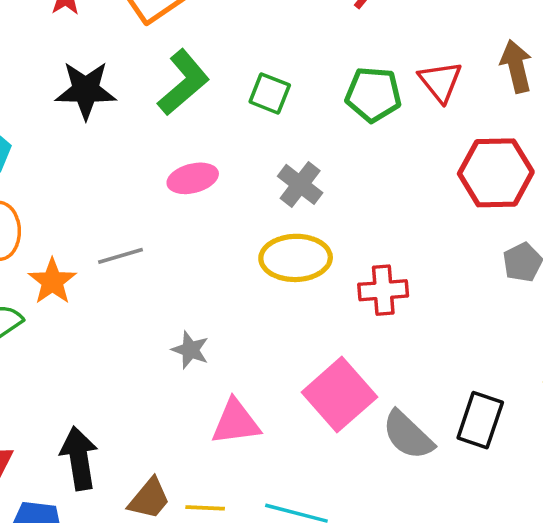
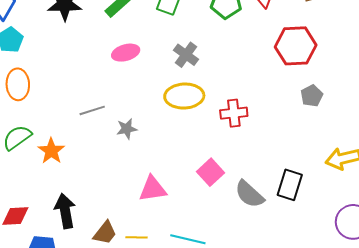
gray line: (120, 256) -> (92, 110), moved
orange star: (52, 281) -> (51, 151), moved
gray star: (190, 350) -> (127, 129), moved, turned -30
pink square: (339, 395) -> (210, 172), size x0.7

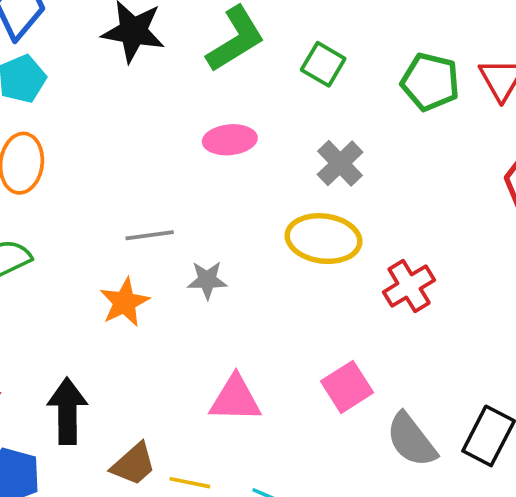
red cross: (234, 113) -> (409, 286), turned -36
orange star: (51, 151) -> (124, 302), moved

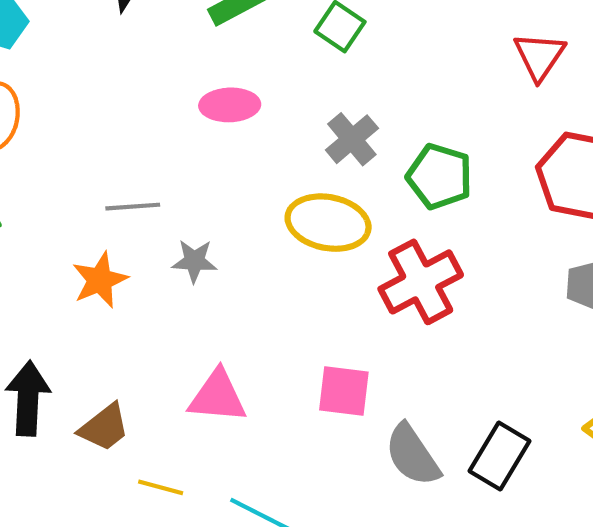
green pentagon: (430, 82) -> (440, 176), moved
red cross: (409, 286) -> (421, 282), size x1.4
pink square: (347, 387) -> (344, 391), turned 36
brown trapezoid: (134, 464) -> (104, 427), moved

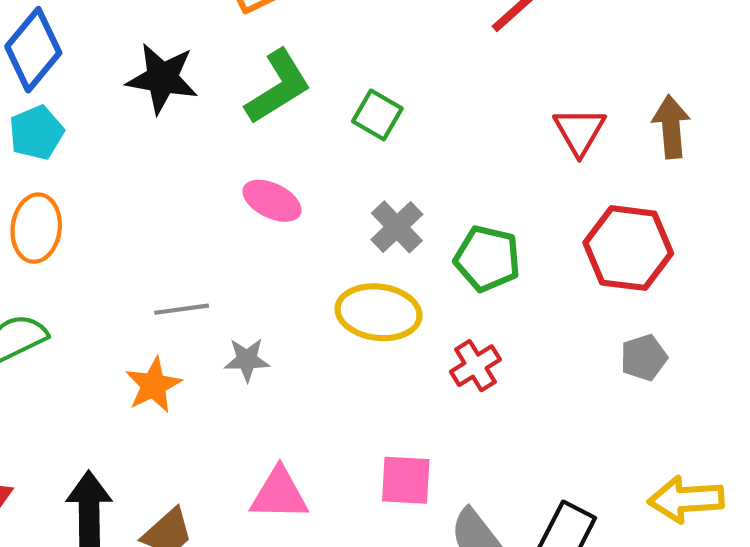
pink ellipse: (230, 105) -> (272, 201), turned 32
red cross: (421, 282) -> (475, 366), size x0.6

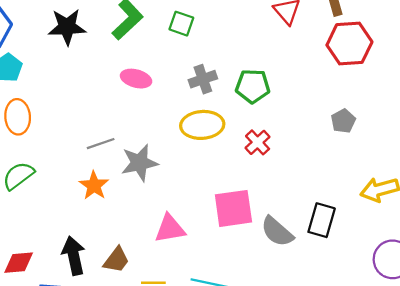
gray cross: (397, 227) -> (203, 79), turned 36
red hexagon: (628, 248) -> (349, 43), moved
gray star: (247, 360) -> (139, 163), size x1.6
pink square: (406, 480) -> (233, 208), size x1.4

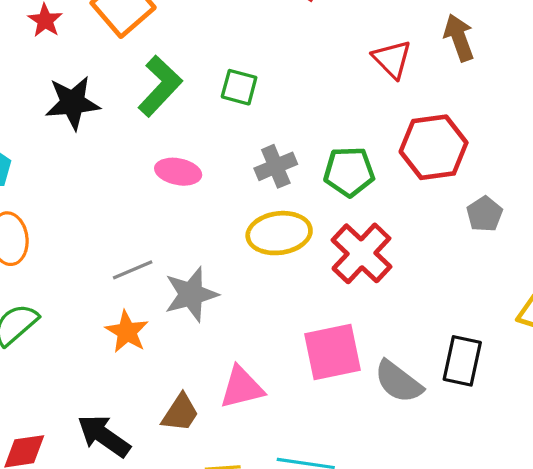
red hexagon: (349, 43) -> (434, 147), moved
red cross: (258, 142) -> (361, 253), size x1.6
black arrow: (74, 256) -> (104, 436), turned -39
brown trapezoid: (116, 260) -> (180, 413), moved

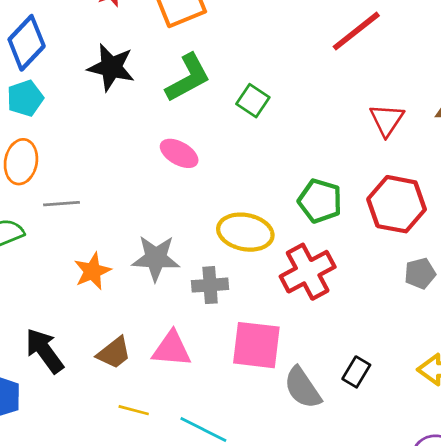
gray cross: (276, 166) -> (210, 285), moved
gray line: (133, 270) -> (62, 204), moved
black rectangle: (462, 361) -> (356, 372), moved, size x0.7

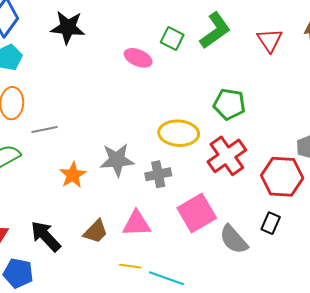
green L-shape: (188, 78) -> (215, 31), moved
pink ellipse: (179, 153) -> (138, 58), moved
red hexagon: (397, 204) -> (282, 177), moved
pink square: (256, 345) -> (197, 213), turned -30
yellow line: (134, 410) -> (130, 266), moved

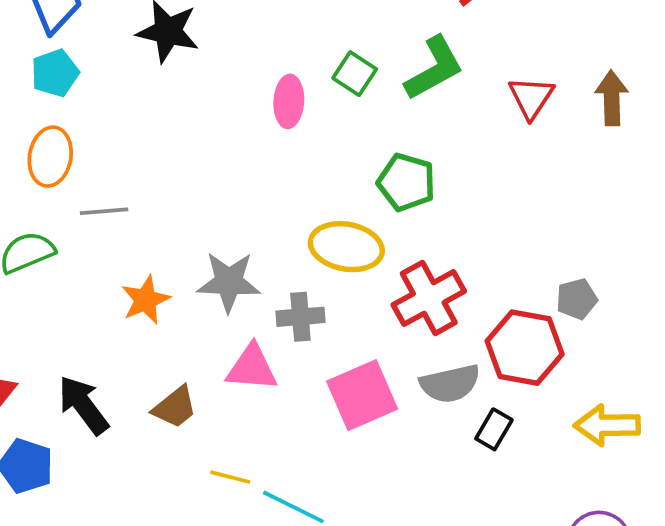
pink ellipse: (138, 58) -> (289, 101), turned 64
green pentagon: (229, 104) -> (406, 182), moved
pink triangle: (137, 224) -> (252, 368), moved
gray semicircle: (234, 239) -> (450, 384), moved, turned -68

